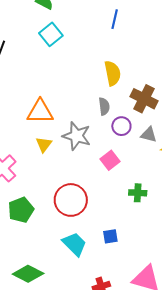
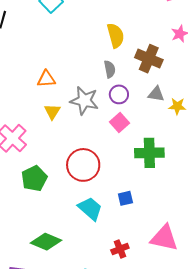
orange triangle: (40, 112) -> (46, 79), size x0.7
purple circle: (121, 126) -> (119, 94), moved
green cross: (138, 193) -> (149, 153), size x1.6

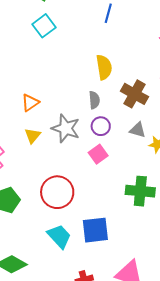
orange triangle: (46, 79) -> (30, 103), turned -36
green cross: (149, 153) -> (140, 191), moved
blue square: (125, 198) -> (95, 230), size x1.8

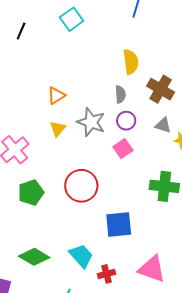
cyan trapezoid: (59, 236) -> (81, 256), moved

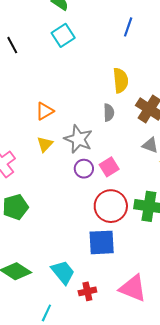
black line: (21, 31) -> (12, 45), turned -54
purple circle: (126, 121) -> (84, 169), moved
red circle: (81, 186) -> (111, 206), moved

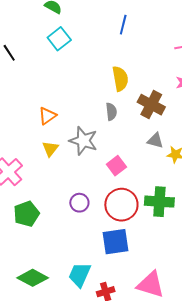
purple circle: (84, 169) -> (79, 203), moved
cyan trapezoid: (63, 272) -> (80, 275), turned -112

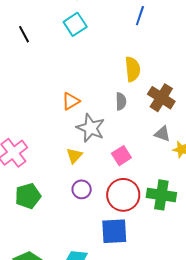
orange triangle: (47, 116) -> (71, 101), moved
yellow triangle: (50, 149) -> (74, 156), moved

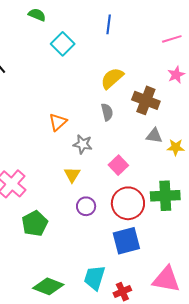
cyan square: (75, 24) -> (63, 44), moved
yellow semicircle: (133, 69) -> (112, 78), turned -115
gray star: (91, 128) -> (83, 144), size x0.7

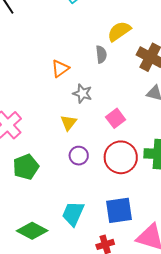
gray semicircle: (107, 112) -> (101, 54), moved
blue square: (126, 241) -> (119, 210), moved
cyan trapezoid: (95, 278) -> (73, 214), moved

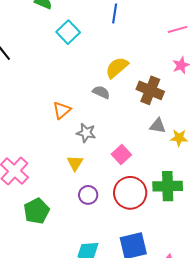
gray semicircle: (101, 54) -> (101, 92), turned -54

